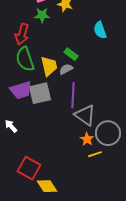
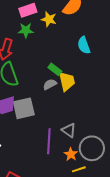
yellow trapezoid: (49, 66) -> (67, 81), moved
purple line: (73, 95) -> (49, 141), moved
gray triangle: (85, 115) -> (69, 130), size x0.7

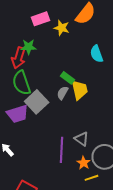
green star: (26, 30) -> (29, 47), moved
gray semicircle: (50, 84) -> (63, 93), turned -32
gray square: (24, 108) -> (37, 102), moved, turned -30

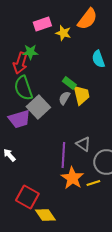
orange star: (84, 163) -> (72, 178), moved, size x1.6

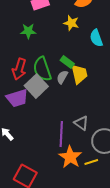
yellow star: (63, 33) -> (71, 23), moved
red arrow: (20, 63) -> (19, 69), moved
green semicircle: (23, 88) -> (42, 69), moved

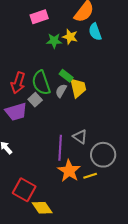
green star: (28, 31) -> (54, 41), moved
cyan semicircle: (96, 38) -> (95, 32), moved
gray square: (36, 86) -> (35, 100), size x0.6

